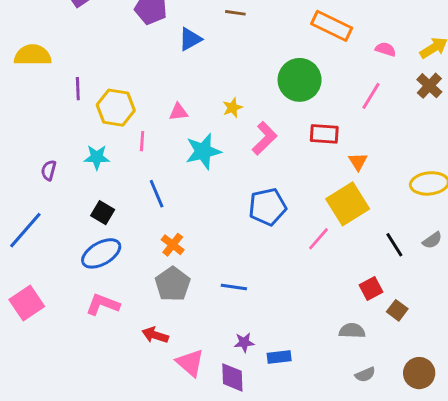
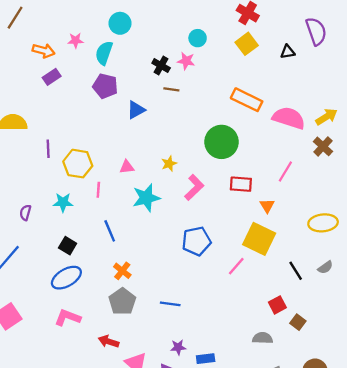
pink semicircle: (386, 49) -> (289, 118), size x2.0
pink line: (371, 96) -> (285, 172), moved
yellow square: (348, 204) -> (259, 239), turned -32

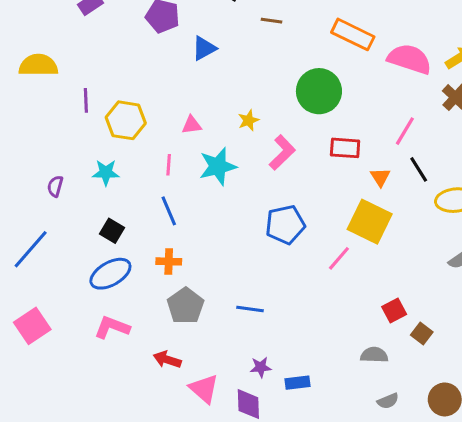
brown line: (171, 89) -> (271, 21), moved
pink line: (98, 190) -> (169, 165), moved
orange cross: (122, 271) -> (169, 261), moved, turned -36
black line: (296, 271) -> (419, 169), moved

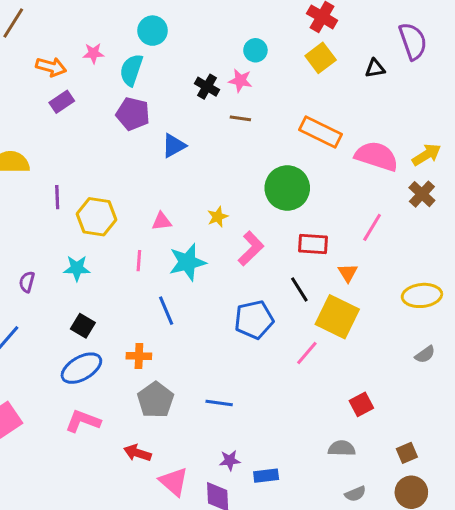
black line: (419, 169) -> (299, 289), moved
blue line: (169, 211) -> (166, 311), moved
brown square: (422, 334) -> (407, 453), moved, turned 30

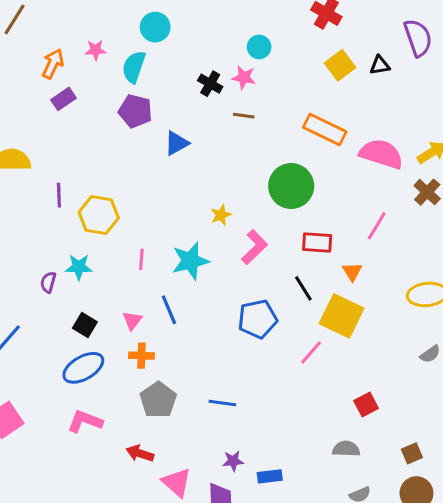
yellow square: (321, 58) -> (340, 65), moved
orange arrow: (51, 67) -> (53, 64), turned -80
pink triangle: (162, 221) -> (132, 320), moved, turned -45
purple semicircle: (27, 282) -> (48, 282), moved

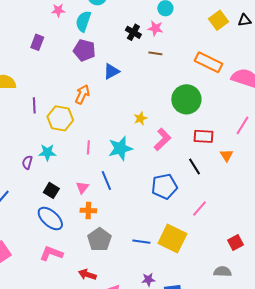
orange arrow: (53, 64) -> (82, 94), moved
purple rectangle: (63, 99) -> (37, 42), turned -35
yellow square: (342, 316) -> (172, 239), moved
blue ellipse: (83, 368) -> (50, 218), turned 72

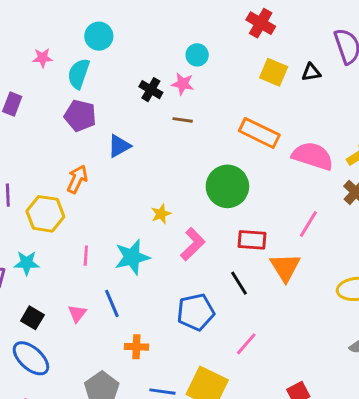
yellow square: (218, 20) -> (274, 72), turned -30
orange triangle: (226, 155) -> (285, 267), size x1.6
orange cross: (88, 210) -> (136, 347), moved

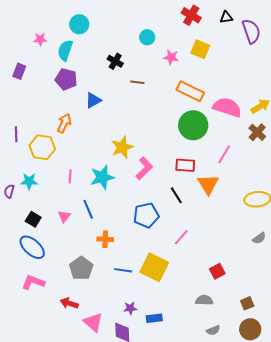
black triangle: (311, 72) -> (226, 17), moved
pink star: (183, 84) -> (171, 57), moved
green circle: (227, 186) -> (193, 125), moved
yellow star: (161, 214) -> (122, 147), size x1.6

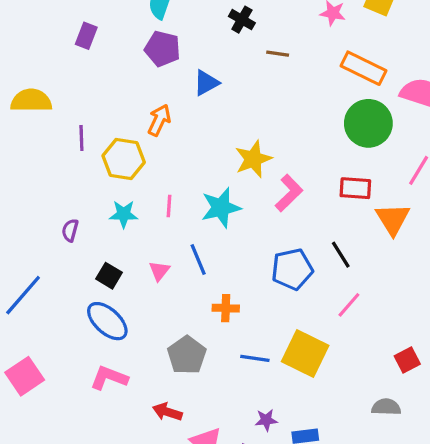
cyan star: (29, 181) -> (124, 214), moved
black line: (176, 195) -> (341, 255), moved

